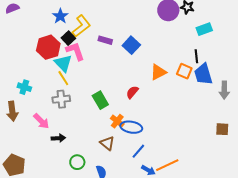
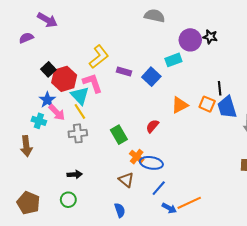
blue star: (60, 16) -> (47, 100), moved
cyan rectangle: (204, 29) -> (173, 60), moved
black square: (68, 38) -> (48, 69), moved
pink arrow: (41, 121) -> (57, 112), moved
green circle: (77, 162) -> (68, 200), moved

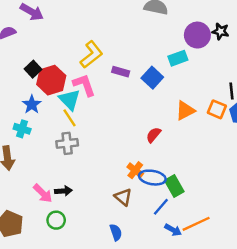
pink arrow: (57, 112) -> (43, 193), moved
green rectangle: (119, 135) -> (174, 186), moved

